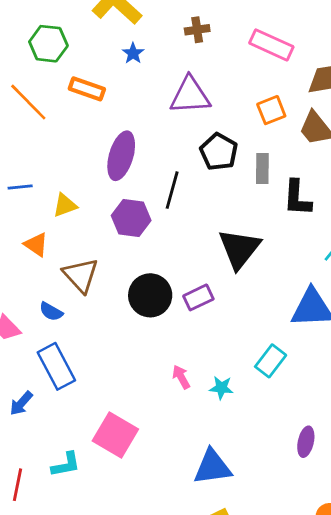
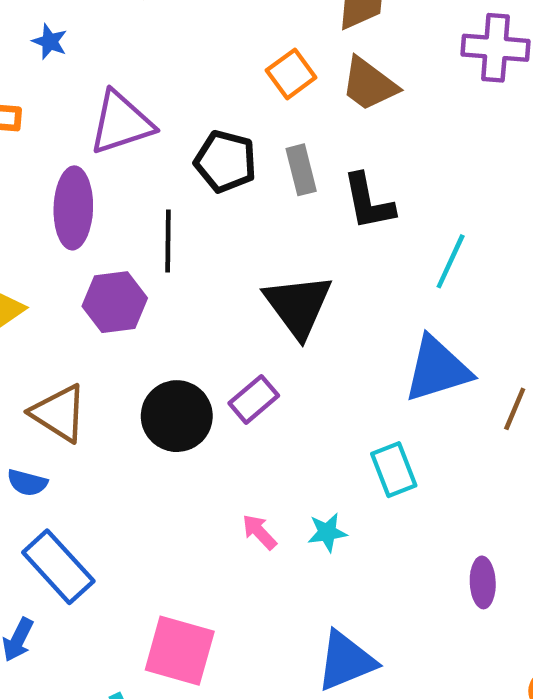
purple triangle: (190, 95) -> (121, 123), moved
cyan rectangle: (271, 361) -> (394, 470), turned -44

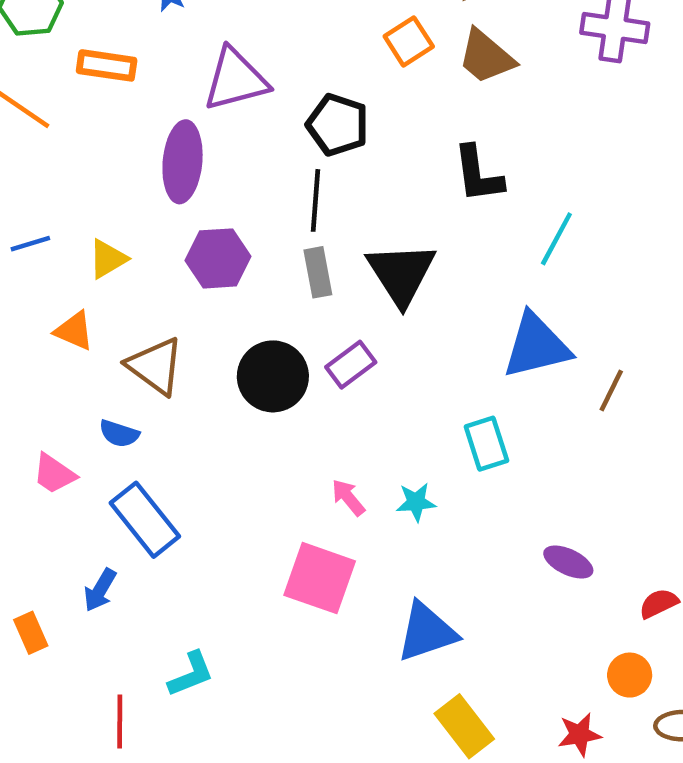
gray rectangle: (301, 170) -> (318, 272), moved
black line: (168, 241) -> (315, 200), moved
purple ellipse: (483, 582) -> (568, 562), turned -66
pink square: (180, 651) -> (320, 578), moved

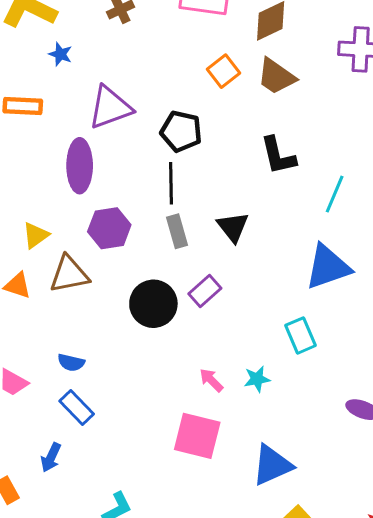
black triangle: (401, 274) -> (233, 227), size x0.7
brown triangle: (155, 366) -> (69, 274), moved, turned -42
blue semicircle: (119, 434) -> (71, 363), moved
blue rectangle: (145, 520) -> (77, 408), size x0.7

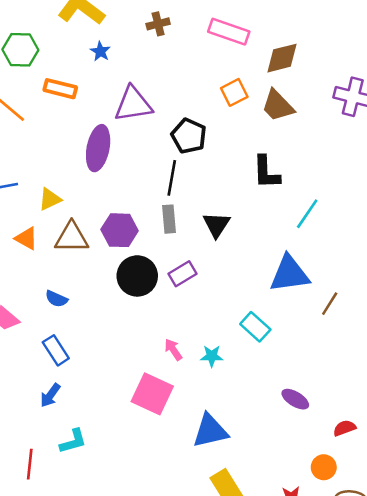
purple hexagon: (109, 228) -> (120, 230), moved
cyan rectangle: (300, 335) -> (255, 327), turned -36
blue semicircle: (71, 363) -> (56, 299), moved
blue arrow: (51, 457) -> (50, 395), moved

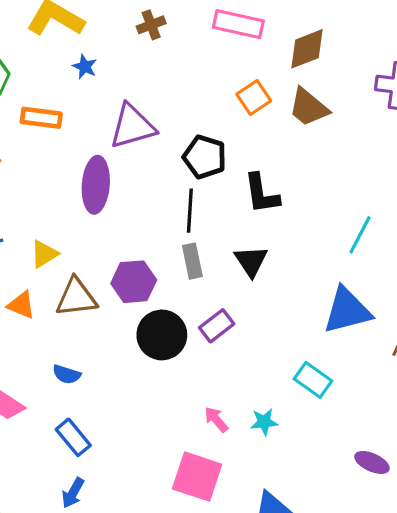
black L-shape: (266, 172) -> (262, 194), moved

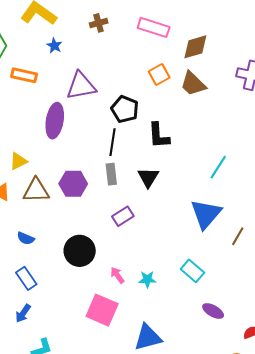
blue triangle: (347, 311) -> (206, 214), turned -40
black circle: (162, 335) -> (80, 251), moved
cyan rectangle: (313, 380) -> (192, 271), moved

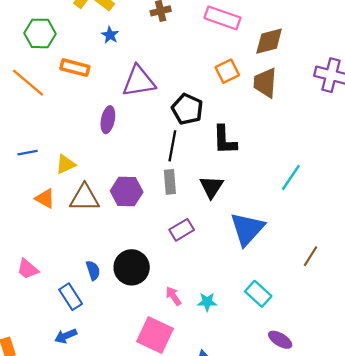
brown trapezoid: (193, 84) -> (265, 83), turned 48
purple ellipse: (55, 121) -> (108, 120), size x0.7
blue triangle: (206, 214) -> (247, 229), moved
blue semicircle: (26, 238) -> (93, 270), moved, turned -132
blue arrow: (23, 313) -> (66, 336), turned 30

